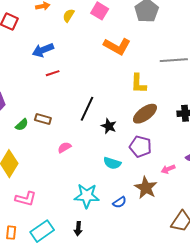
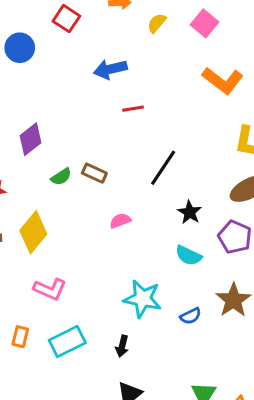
red line: (53, 73) -> (133, 109), moved
black star: (109, 126) -> (190, 212), moved

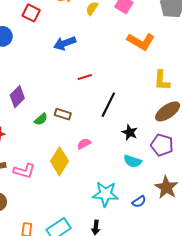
red line: (133, 109) -> (85, 77), moved
yellow diamond: (33, 232) -> (60, 161), moved
pink L-shape: (50, 289) -> (24, 171), moved

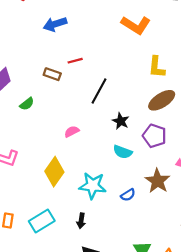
brown rectangle: (63, 114) -> (52, 74), moved
yellow diamond: (60, 161) -> (54, 172), moved

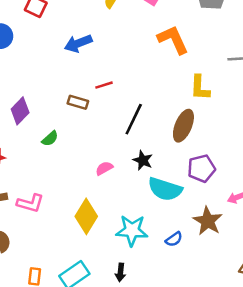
orange L-shape: (136, 25) -> (173, 40), turned -144
brown ellipse: (162, 100) -> (183, 126), moved, turned -32
black star: (121, 121) -> (143, 160), moved
purple pentagon: (154, 136) -> (201, 168), turned -30
cyan semicircle: (123, 152) -> (165, 189), size x1.5

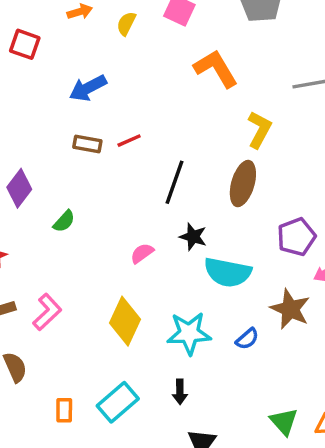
yellow L-shape: (200, 88) -> (259, 130), turned -148
brown rectangle: (78, 102) -> (87, 144), moved
purple pentagon: (201, 168) -> (296, 237), moved
pink L-shape: (30, 203) -> (47, 312), turned -52

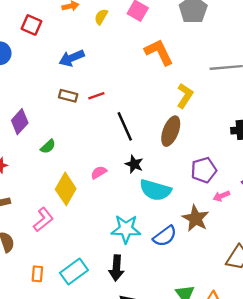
black line: (175, 182) -> (125, 126), turned -48
pink L-shape: (47, 312) -> (43, 220), moved
yellow diamond: (125, 321) -> (66, 189), moved
blue semicircle: (247, 339) -> (165, 236), size x1.5
black arrow: (180, 392) -> (116, 268), size x1.5

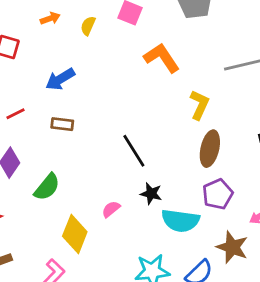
red line: (96, 96) -> (16, 114), moved
brown ellipse: (171, 131) -> (210, 149), moved
green semicircle: (48, 146) -> (47, 187), size x1.5
purple pentagon: (204, 170) -> (218, 194), moved

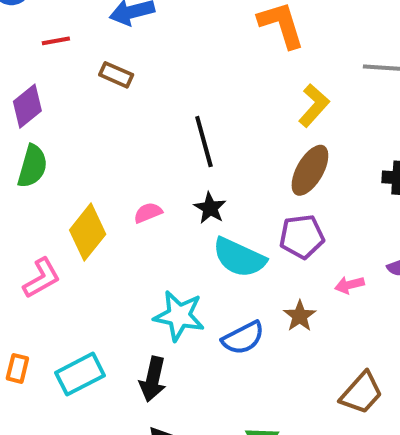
green semicircle: (47, 187) -> (32, 166), moved, turned -40
brown star: (232, 247) -> (300, 316), size x0.7

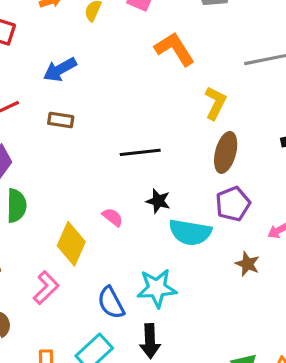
black line: (204, 142) -> (140, 152), turned -66
pink semicircle: (148, 213) -> (113, 217), turned 75
blue semicircle: (243, 338) -> (111, 303), moved, turned 104

